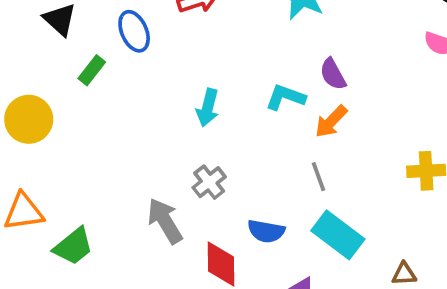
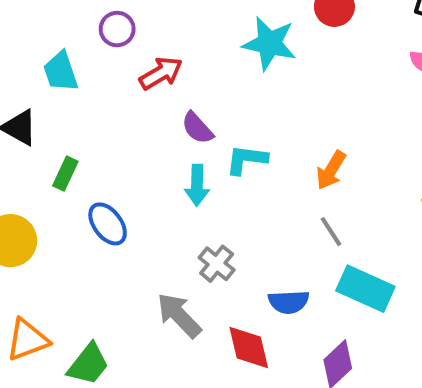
blue ellipse: (134, 31) -> (108, 224), moved
purple semicircle: (333, 74) -> (197, 128), moved
cyan L-shape: (285, 97) -> (246, 160), moved

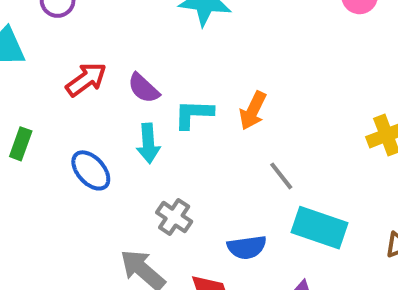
red arrow: (161, 73) -> (86, 79), moved
orange arrow: (331, 170) -> (253, 111), moved
blue ellipse: (108, 224) -> (91, 170), moved

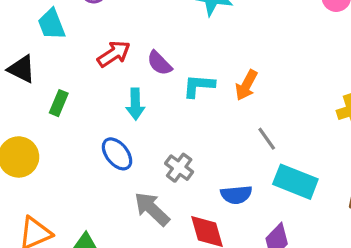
cyan arrow: (148, 143) -> (135, 104), moved
blue ellipse: (91, 170) -> (117, 154), moved

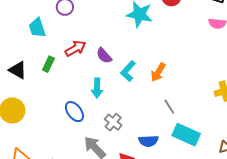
black triangle: (21, 69) -> (18, 70), moved
cyan L-shape: (199, 86) -> (128, 71), turned -55
green rectangle: (59, 103) -> (48, 64), moved
cyan arrow: (135, 104) -> (97, 88), moved

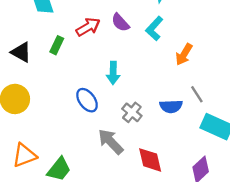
purple semicircle: (104, 56) -> (120, 23), moved
cyan L-shape: (128, 71) -> (154, 28), moved
blue semicircle: (148, 141) -> (171, 106), moved

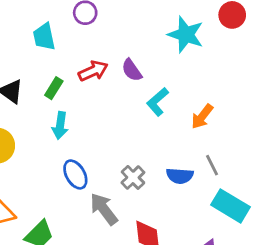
cyan L-shape: (154, 28) -> (158, 102), moved
cyan arrow: (113, 73) -> (60, 126), moved
blue ellipse: (87, 100) -> (75, 174), moved

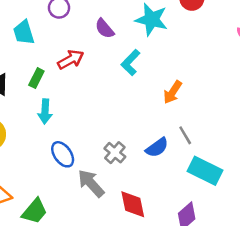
purple semicircle: (132, 70) -> (105, 29), moved
cyan L-shape: (158, 102) -> (131, 63), moved
blue semicircle: (180, 176) -> (157, 147), turned -35

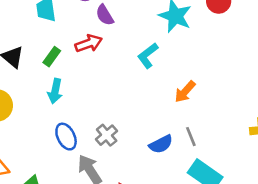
purple semicircle: (105, 29) -> (105, 15), moved
gray cross: (115, 153) -> (107, 135), moved

